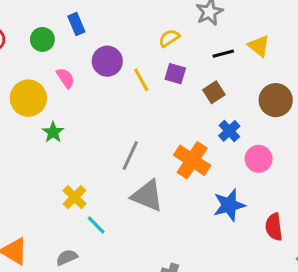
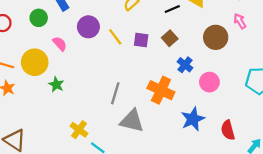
purple square: (175, 74) -> (141, 40), moved

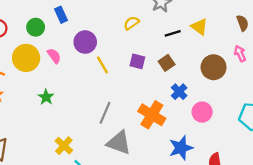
yellow line: (115, 37) -> (102, 65), moved
yellow circle: (35, 62) -> (26, 58), moved

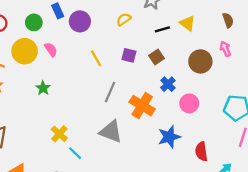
purple circle: (85, 42) -> (80, 21), moved
gray line: (105, 113) -> (110, 92), moved

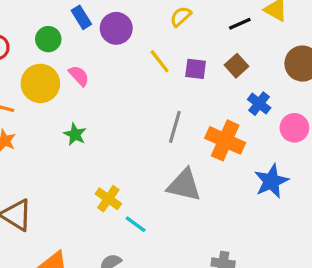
yellow line: (96, 58) -> (160, 61), moved

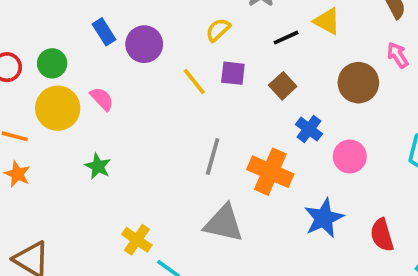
green circle: (48, 39) -> (52, 63), moved
purple square: (196, 69) -> (233, 73), moved

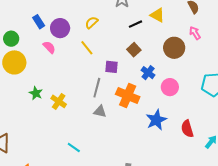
yellow semicircle: (218, 30) -> (92, 23), moved
purple square: (233, 73) -> (111, 67), moved
pink semicircle: (102, 99) -> (49, 47), moved
gray triangle: (224, 223) -> (100, 111), moved, size x0.6
yellow cross: (137, 240) -> (59, 101), moved

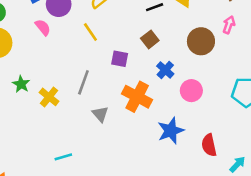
pink arrow: (195, 33) -> (229, 25), turned 48
gray line: (97, 88) -> (83, 82), moved
gray triangle: (100, 111) -> (100, 114), turned 32
cyan line: (74, 148) -> (63, 157), turned -56

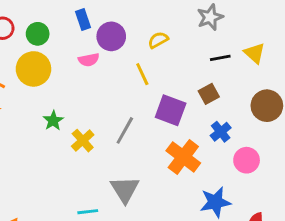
pink semicircle: (43, 27) -> (89, 60), turned 108
purple square: (120, 59) -> (171, 110), size x1.5
gray triangle: (100, 114) -> (125, 189), moved, size x1.5

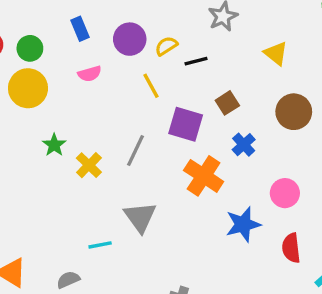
purple circle: (111, 36) -> (130, 39), moved
black line: (220, 58) -> (196, 61), moved
pink circle: (247, 160) -> (285, 193), moved

